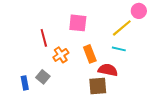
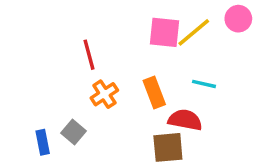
pink square: (78, 23) -> (165, 32), moved
yellow line: (122, 28) -> (194, 32), moved
red line: (44, 38) -> (89, 55), moved

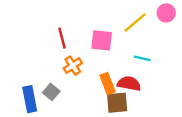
pink square: (165, 32) -> (102, 40), moved
orange rectangle: (154, 92) -> (108, 84), moved
blue rectangle: (43, 142) -> (30, 99), size x1.5

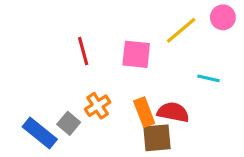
cyan line: (142, 58) -> (208, 78), moved
orange cross: (73, 66) -> (98, 106), moved
blue rectangle: (30, 99) -> (40, 133), turned -40

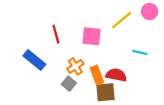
orange cross: (98, 106) -> (75, 66), moved
gray square: (69, 123) -> (69, 84), moved
blue rectangle: (40, 133) -> (34, 60), moved

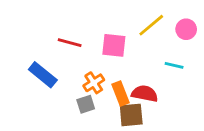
pink circle: (150, 12) -> (186, 29), moved
red line: (56, 34) -> (70, 43), turned -60
gray square: (69, 84) -> (86, 104), turned 32

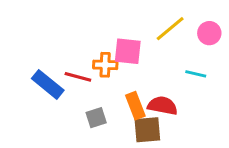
red line: (70, 43) -> (78, 77), moved
orange cross: (94, 83) -> (105, 65), moved, turned 35

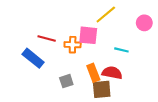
yellow line: (170, 29) -> (106, 15), moved
cyan line: (196, 74) -> (121, 50), moved
red line: (78, 77) -> (47, 38), moved

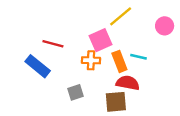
pink square: (88, 35) -> (100, 40), turned -30
orange cross: (73, 45) -> (91, 60), moved
orange rectangle: (93, 73) -> (119, 61), moved

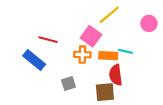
pink square: (100, 40) -> (91, 36), turned -30
orange rectangle: (119, 61) -> (108, 56), turned -66
red semicircle: (128, 83) -> (116, 75), turned -108

